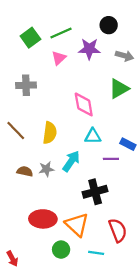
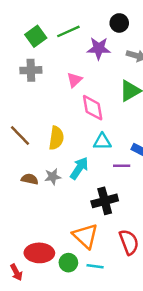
pink triangle: (59, 58) -> (74, 80), moved
gray cross: (26, 85) -> (31, 70), moved
red ellipse: (43, 219) -> (39, 253), moved
cyan line: (96, 253) -> (95, 266), moved

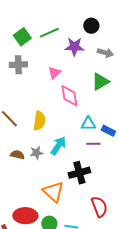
cyan triangle: (102, 142) -> (88, 124), moved
orange triangle: (85, 236) -> (53, 192), moved

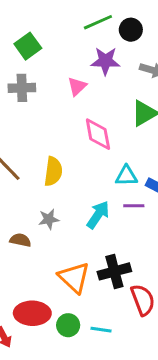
green line: (49, 33) -> (98, 22), moved
pink triangle: (54, 73) -> (77, 86), moved
cyan arrow: (58, 146) -> (98, 215), moved
brown semicircle: (17, 155) -> (20, 240), moved
black cross: (79, 173) -> (114, 271), moved

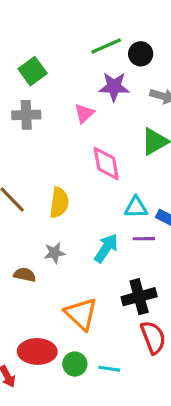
black cross: (114, 271) -> (139, 297), moved

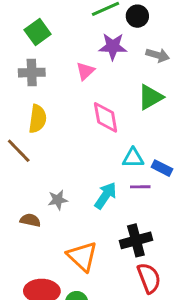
yellow semicircle: (59, 203) -> (38, 119), moved

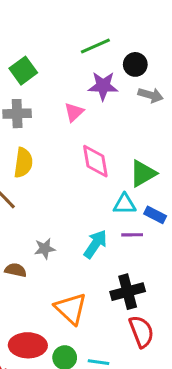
black circle: (137, 16) -> (135, 64), moved
green triangle: (150, 97) -> (143, 173), moved

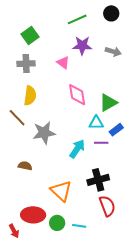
black circle: (135, 64) -> (111, 13), moved
pink triangle: (74, 112) -> (63, 63), turned -40
blue rectangle: (155, 215) -> (116, 130), turned -64
gray star: (45, 249) -> (44, 133), moved, size x1.6

